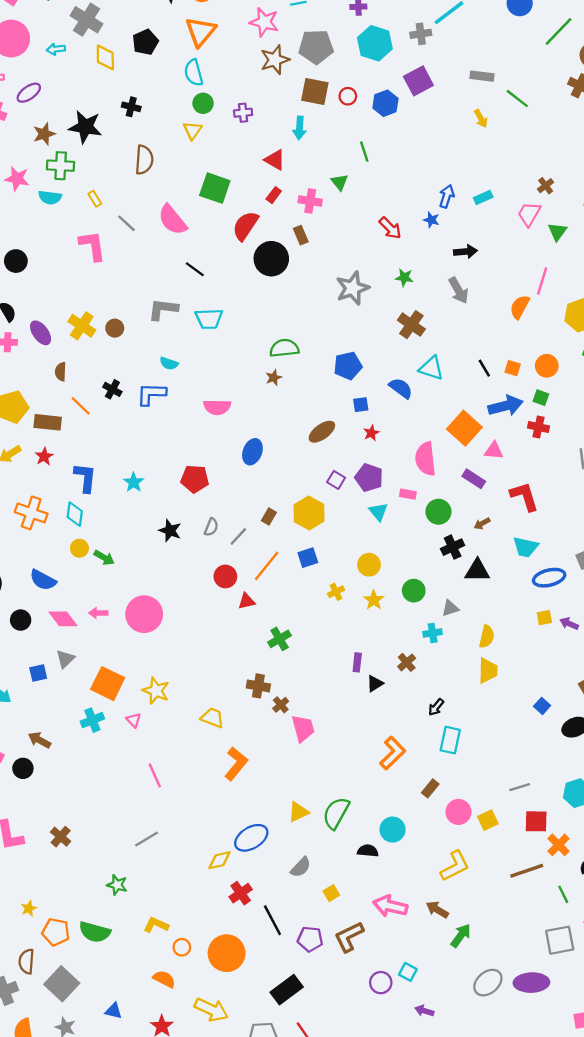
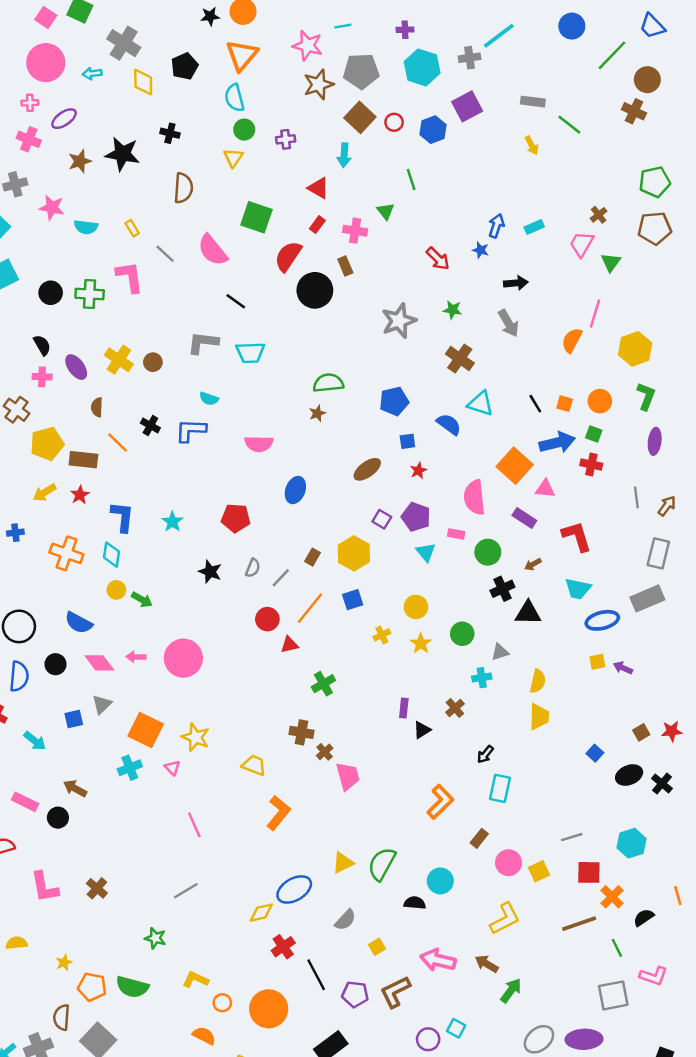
brown square: (315, 92) -> (360, 117), turned 32
green cross: (61, 166) -> (90, 294), moved

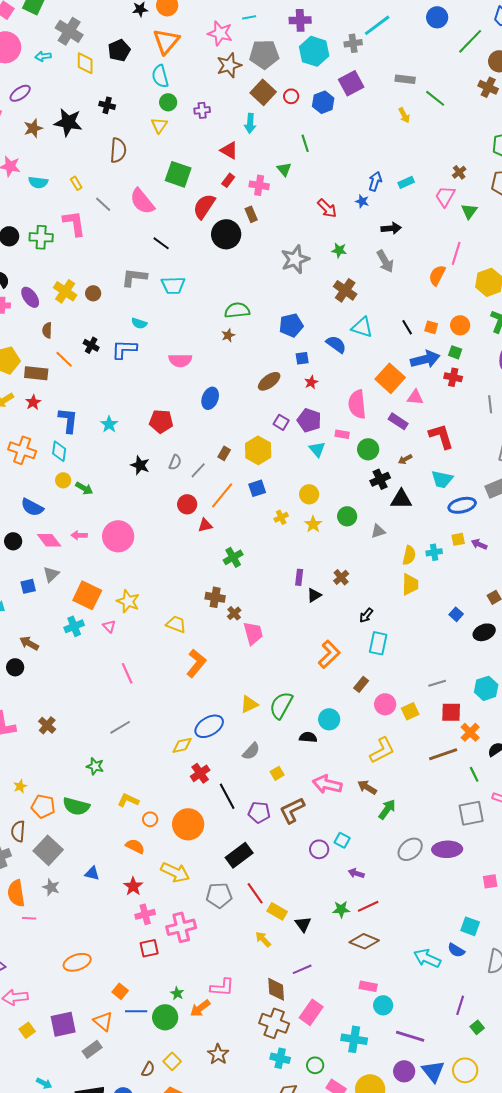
purple cross: (405, 30) -> (300, 20), size x1.5
cyan cross: (482, 678) -> (434, 552), moved

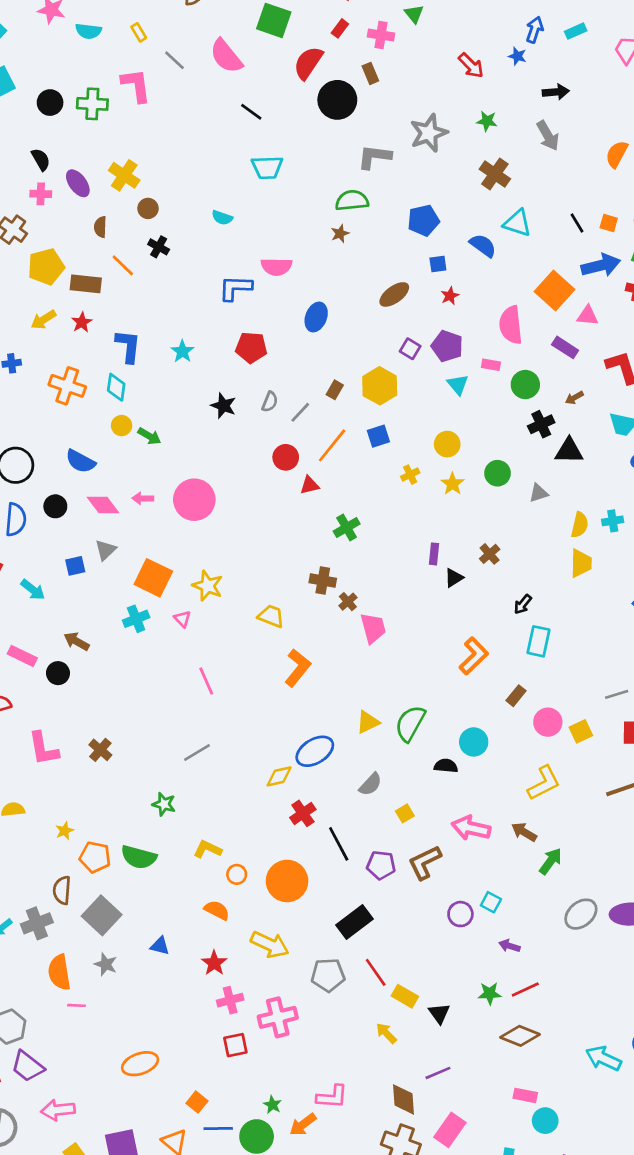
gray L-shape: (134, 277) -> (374, 157), moved
brown circle: (93, 293) -> (148, 208), moved
blue L-shape: (124, 349) -> (235, 288), moved

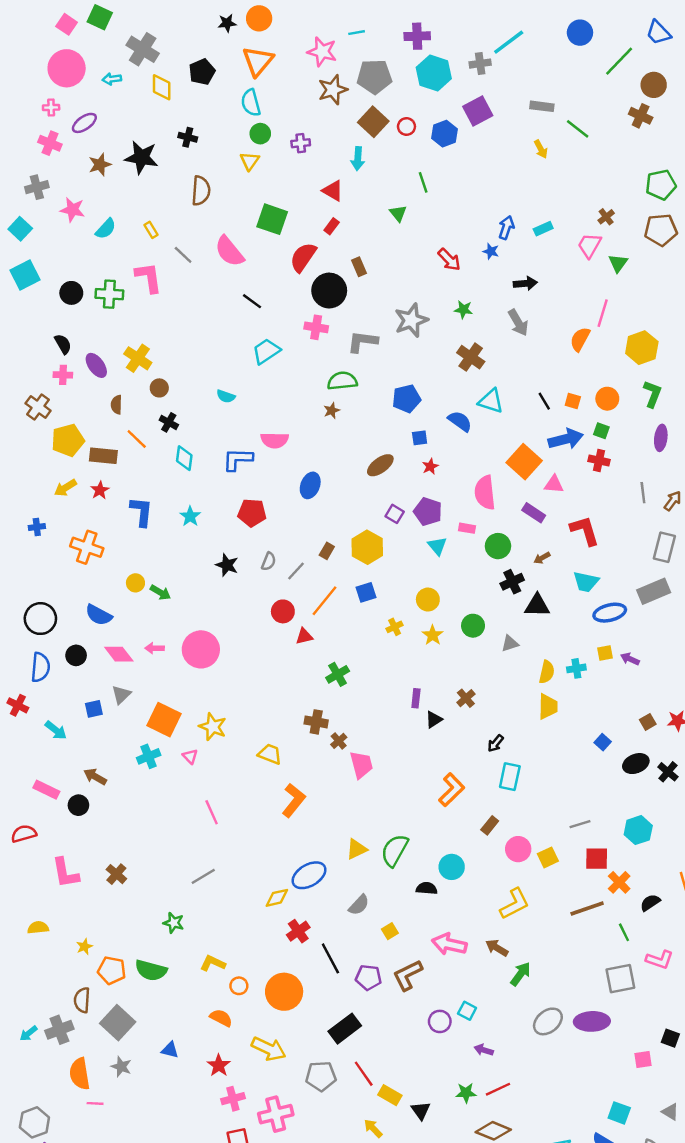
cyan semicircle: (88, 31) -> (106, 229), turned -55
pink cross: (381, 35) -> (316, 327), moved
cyan trapezoid: (267, 167) -> (266, 351), turned 148
cyan diamond: (116, 387) -> (184, 458), moved

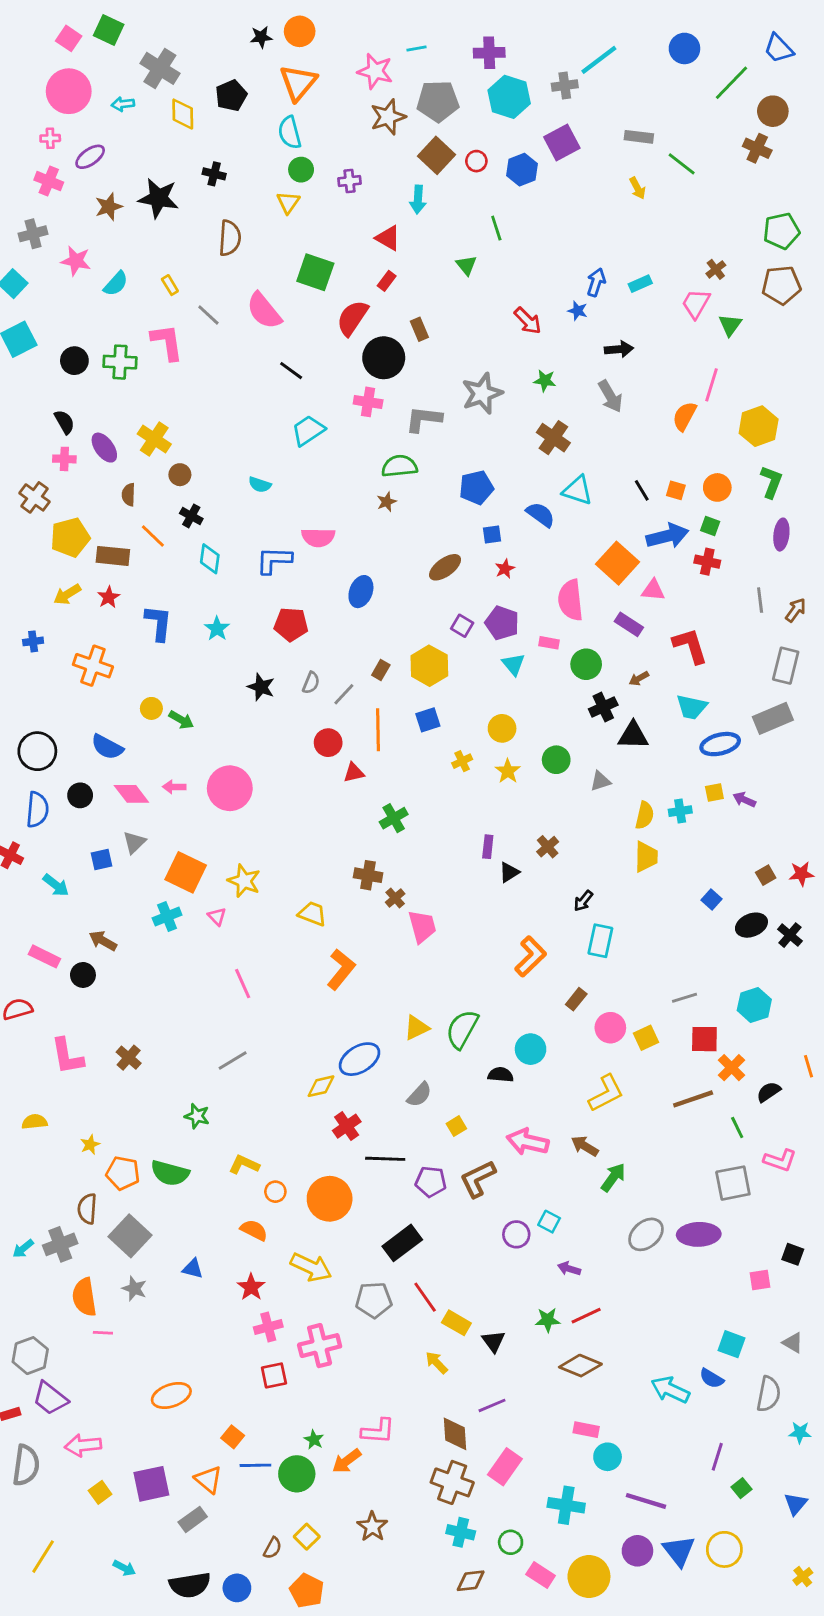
orange line: (324, 601) -> (378, 730), turned -40
black line: (330, 958) -> (385, 1159), turned -60

